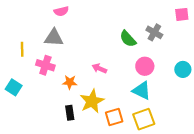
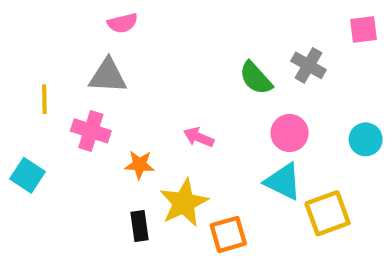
yellow square: (144, 119) -> (328, 213), moved

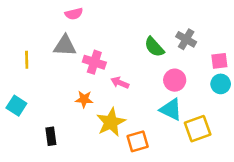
pink square: (363, 29) -> (219, 61), moved
pink cross: (91, 131) -> (94, 62), moved
black rectangle: (139, 226) -> (51, 136), moved

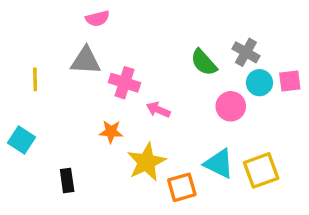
cyan circle: (221, 84) -> (259, 83), moved
cyan triangle: (171, 109) -> (219, 164), moved

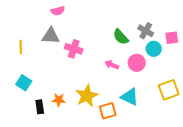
pink square: (290, 81) -> (172, 38), moved
pink arrow: (158, 110) -> (112, 65), moved
orange star: (111, 132) -> (59, 100), moved
cyan square: (22, 140) -> (24, 83), moved
yellow square: (261, 170) -> (169, 90), moved

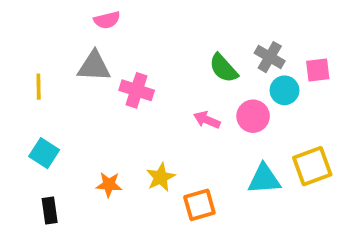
yellow star: (87, 96) -> (161, 177), size x0.7
cyan triangle: (130, 97) -> (264, 179), moved, turned -30
black rectangle: (40, 107) -> (50, 210), moved

